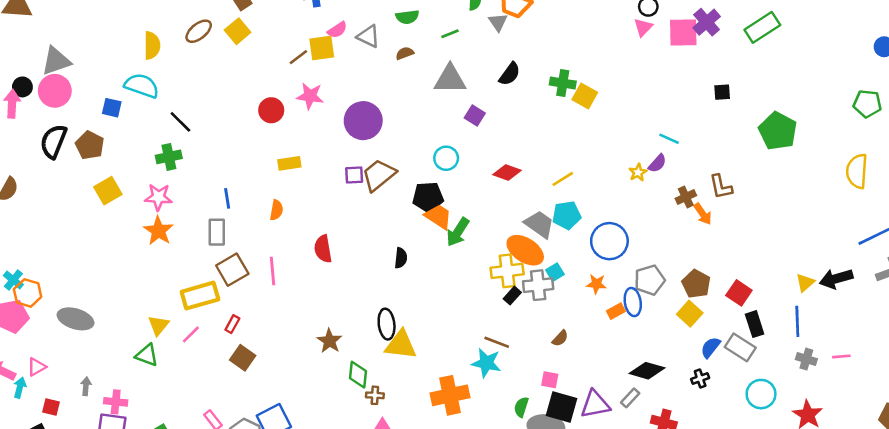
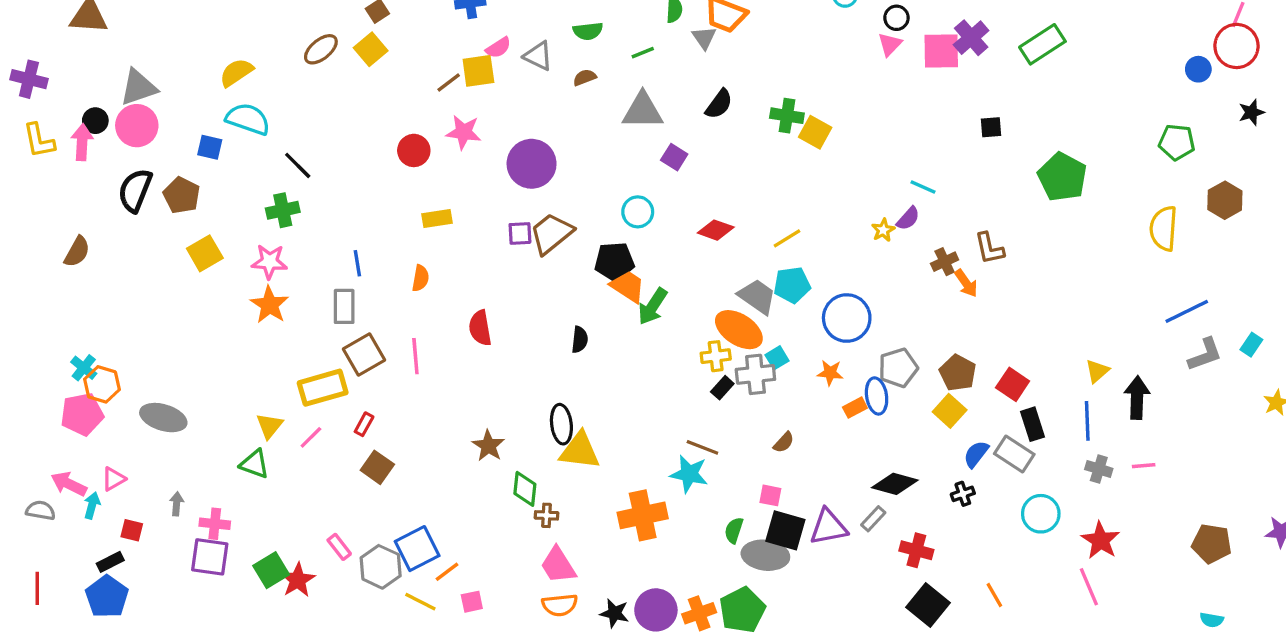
yellow semicircle: (152, 45) -> (236, 73), moved, turned -124
yellow cross: (507, 271) -> (716, 356), size x0.7
black arrow: (836, 279) -> (1137, 398), moved, turned 108

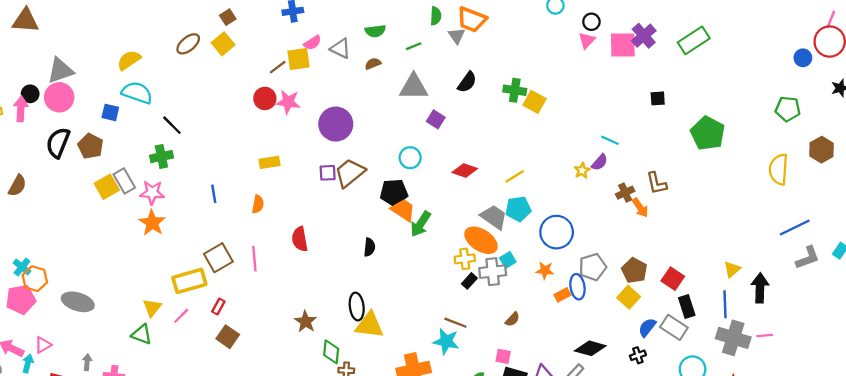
red circle: (414, 150) -> (265, 98), moved
gray rectangle: (344, 306) -> (124, 181), moved, turned -30
gray cross: (1099, 469) -> (733, 338), size x1.8

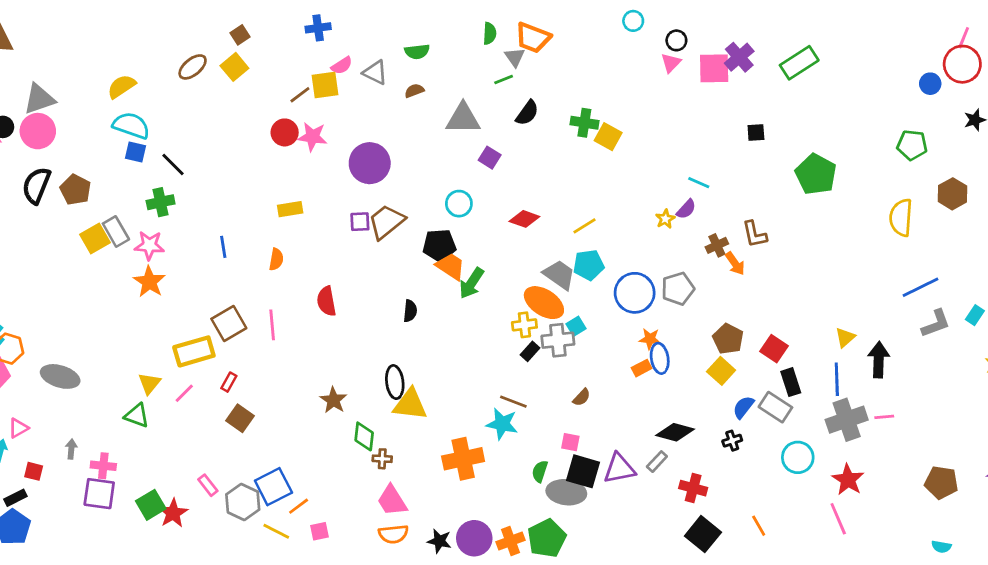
green line: (414, 46) -> (504, 79), moved
blue square: (110, 112) -> (135, 152), moved
gray pentagon: (593, 267) -> (678, 289), moved
orange star: (545, 270) -> (650, 339), moved
gray cross: (733, 338) -> (847, 420), turned -36

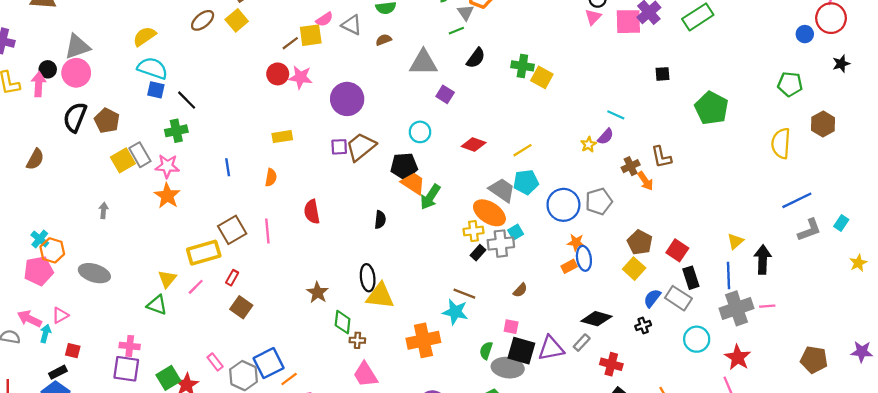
gray arrow: (71, 449) -> (103, 211), moved

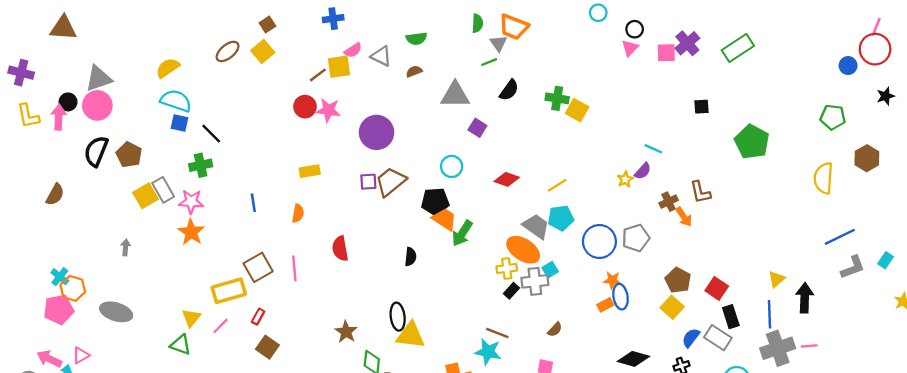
pink square: (628, 22) -> (666, 53), size x0.7

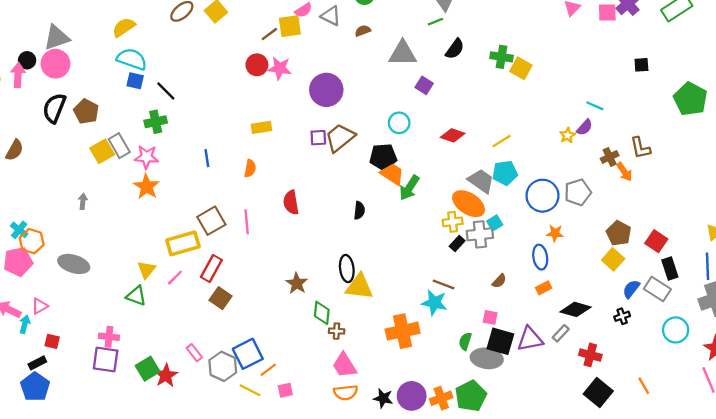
blue ellipse: (621, 297) -> (540, 257), moved
orange rectangle: (605, 305) -> (544, 288), moved
red rectangle: (258, 317) -> (211, 268), size x1.6

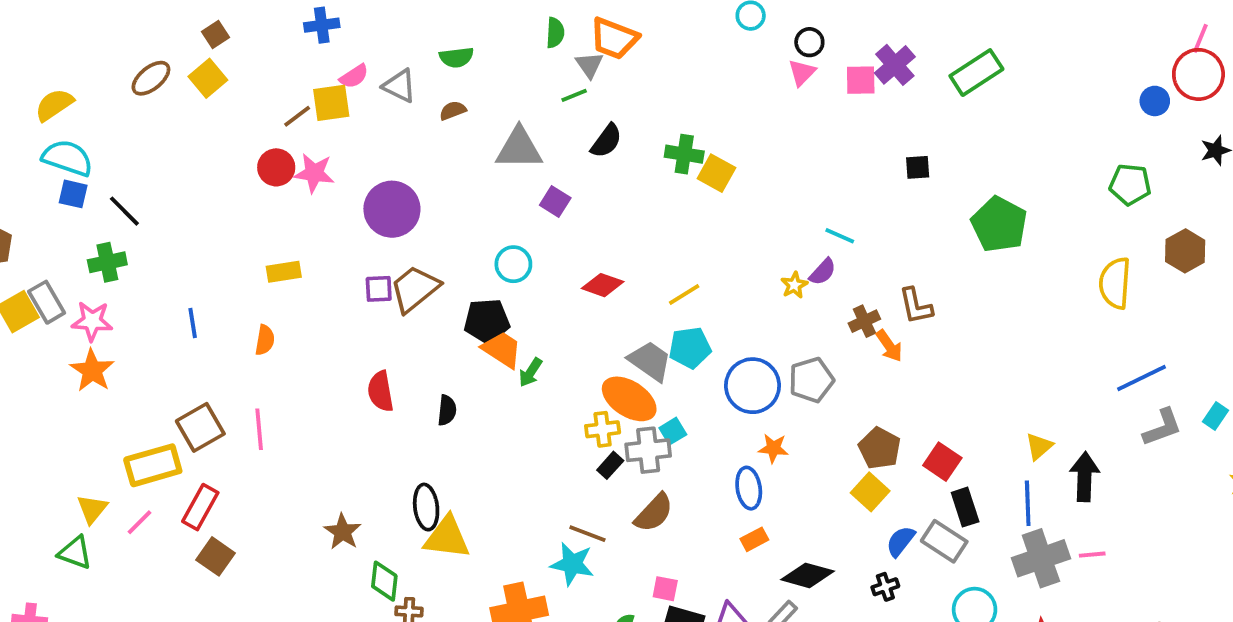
green arrow: (409, 188) -> (530, 372), size x0.7
red semicircle: (291, 203) -> (381, 391), moved
brown semicircle: (499, 281) -> (654, 513), moved, size x1.6

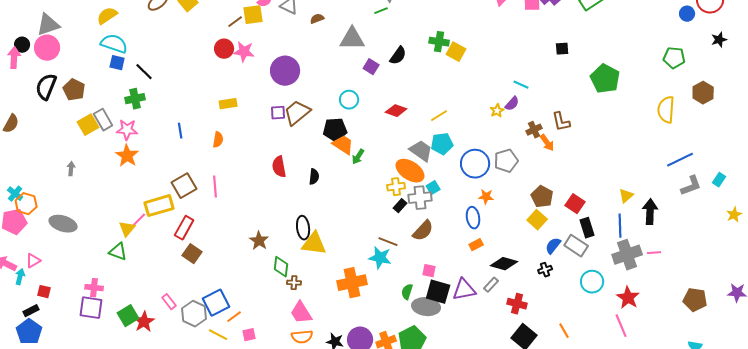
black semicircle: (606, 141) -> (398, 56), moved
pink line: (140, 522) -> (139, 220), moved

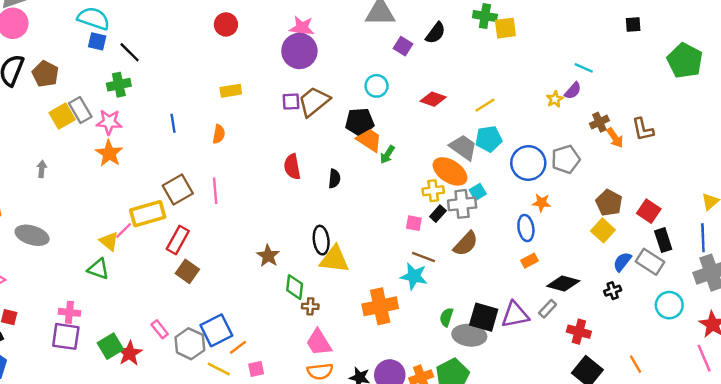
pink star: (244, 52) -> (302, 28), moved
yellow square: (456, 52) -> (505, 28), turned -36
brown L-shape: (561, 122) -> (643, 129), moved
yellow triangle: (127, 229) -> (109, 241), turned -30
pink square: (429, 271) -> (414, 223), moved

